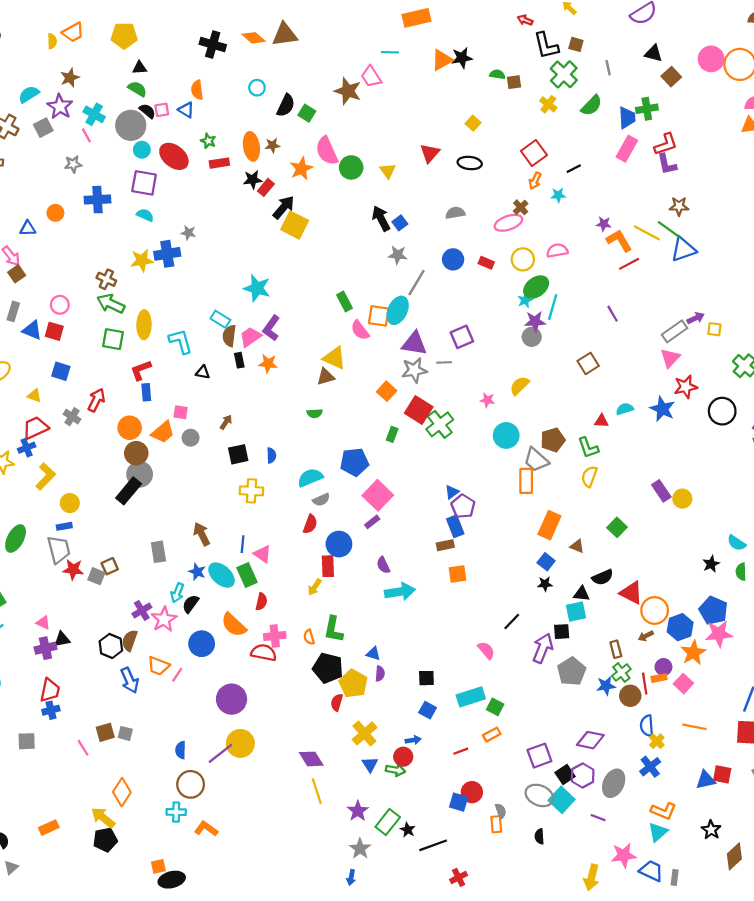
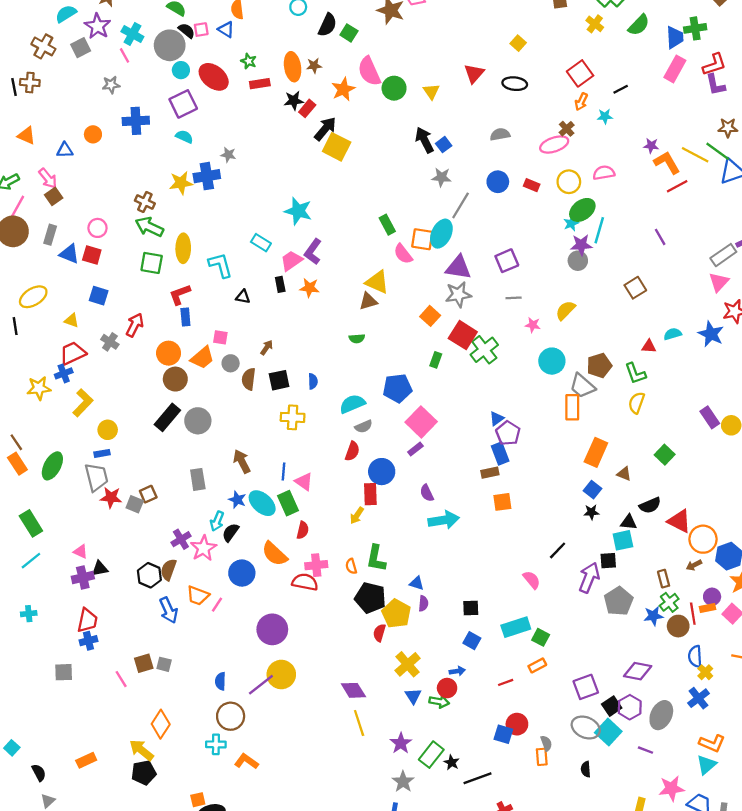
purple square: (144, 183) -> (183, 104), turned -36
brown semicircle: (229, 336) -> (249, 379), moved
gray line: (444, 362) -> (514, 298), moved
gray circle: (140, 474) -> (198, 421), moved

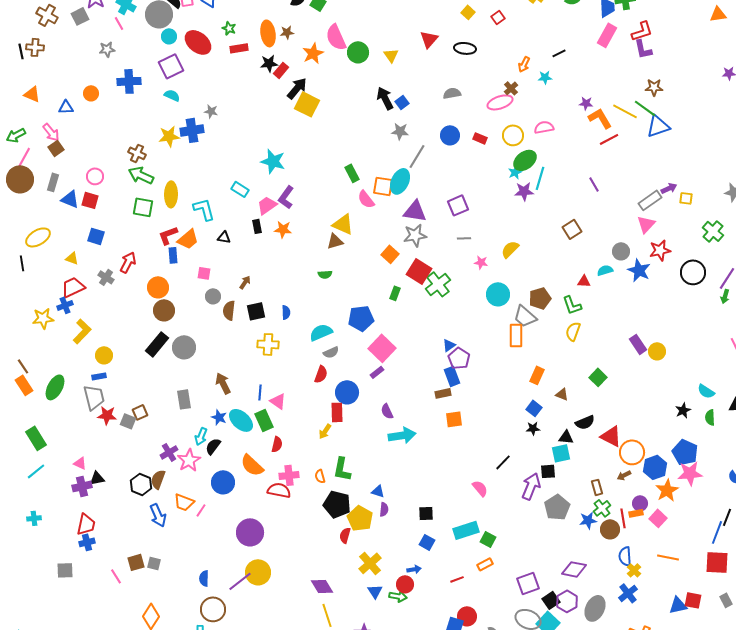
red square: (580, 73) -> (498, 17), moved, size x0.6
gray circle: (578, 261) -> (621, 251), moved
orange trapezoid: (202, 358) -> (188, 239), moved
orange rectangle: (596, 452) -> (537, 375), size x0.7

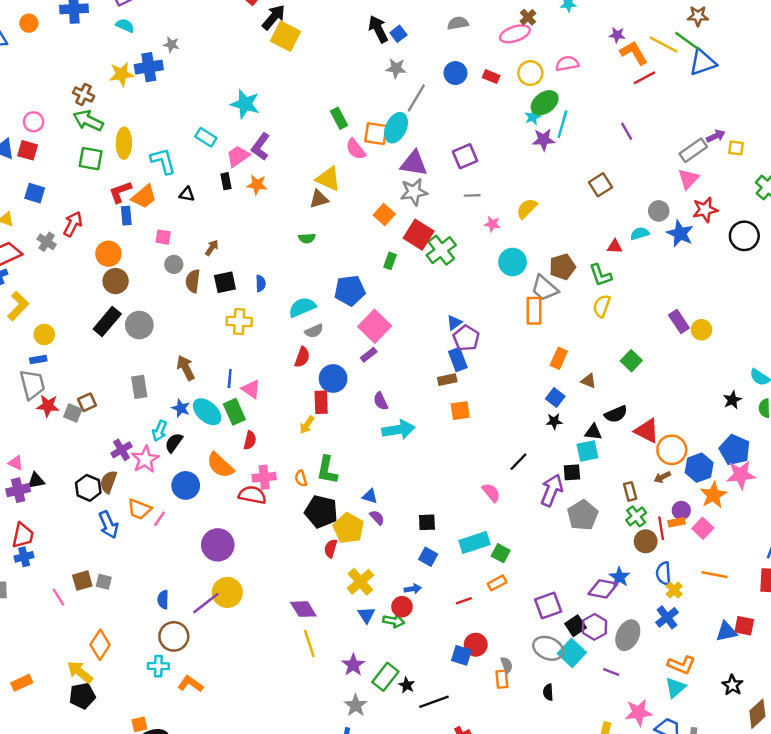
purple semicircle: (384, 509) -> (377, 518), turned -48
blue star: (588, 520) -> (619, 577), moved, turned -30

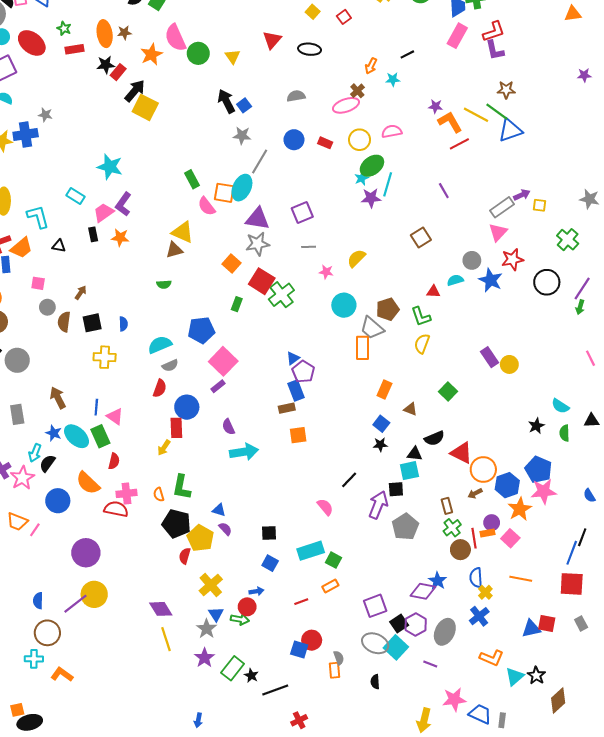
cyan triangle: (675, 688) -> (515, 677), moved
gray star: (356, 705) -> (207, 629), moved

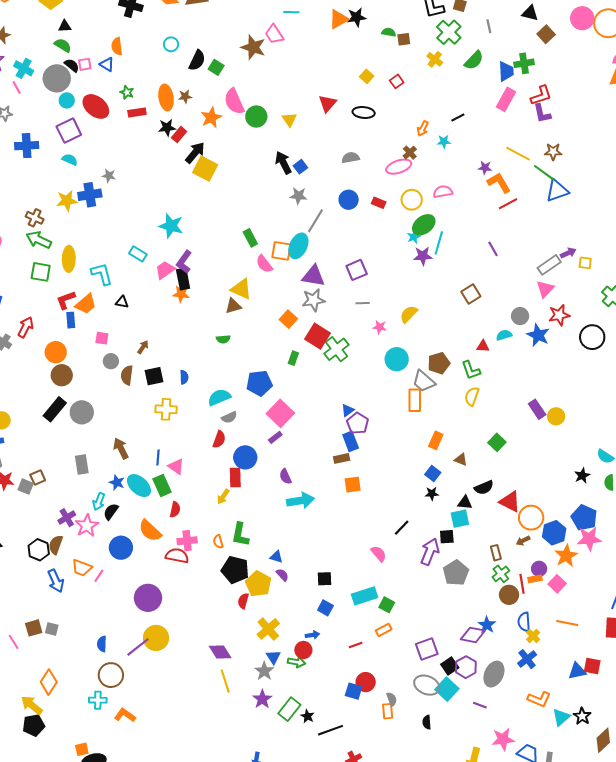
yellow line: (476, 115) -> (518, 154), moved
black rectangle: (93, 234) -> (183, 279), moved, size x1.5

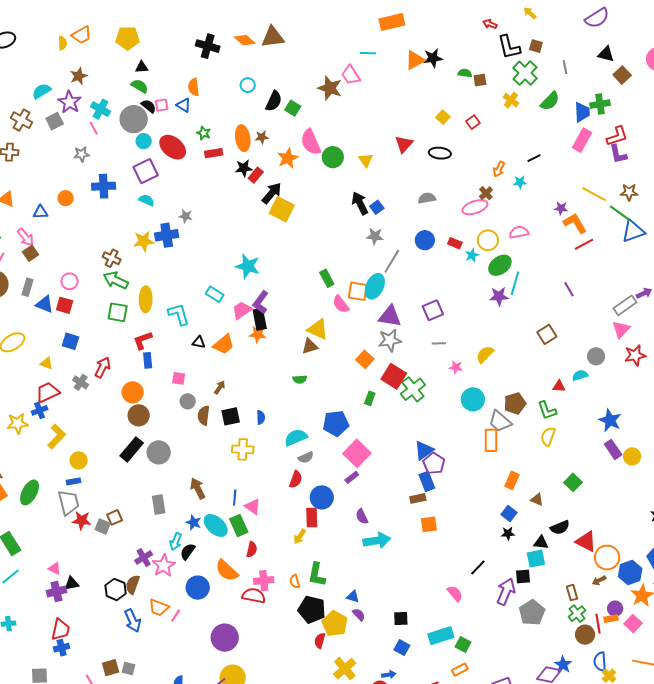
cyan star: (414, 237) -> (472, 255), moved
orange trapezoid: (86, 304) -> (224, 344), moved
blue star: (538, 335) -> (610, 420), moved
blue triangle: (348, 410) -> (424, 450), size x1.5

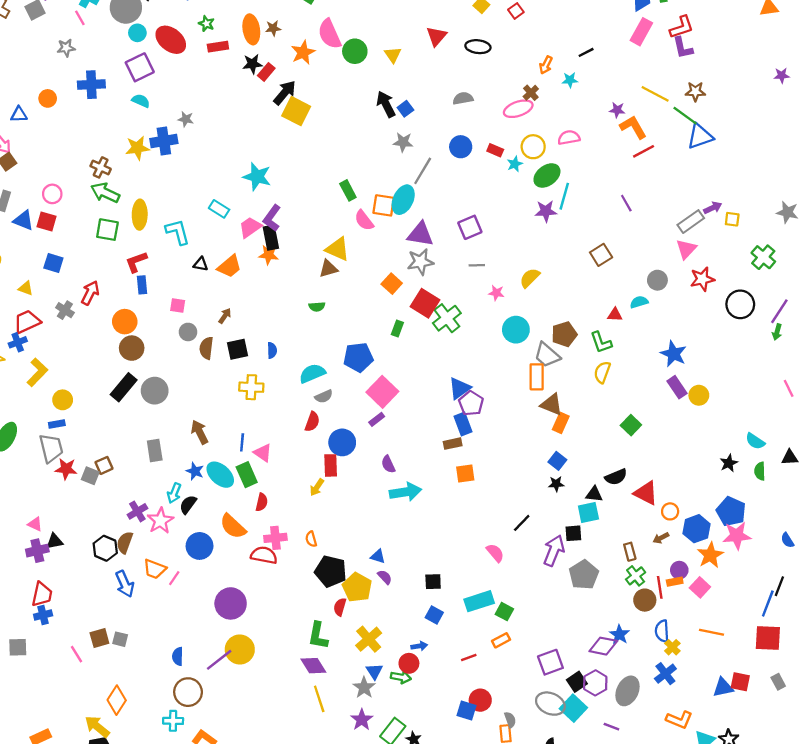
brown triangle: (537, 499) -> (552, 404), moved, size x1.5
orange circle: (607, 558) -> (670, 511), size x0.6
green L-shape: (317, 575) -> (318, 636), moved

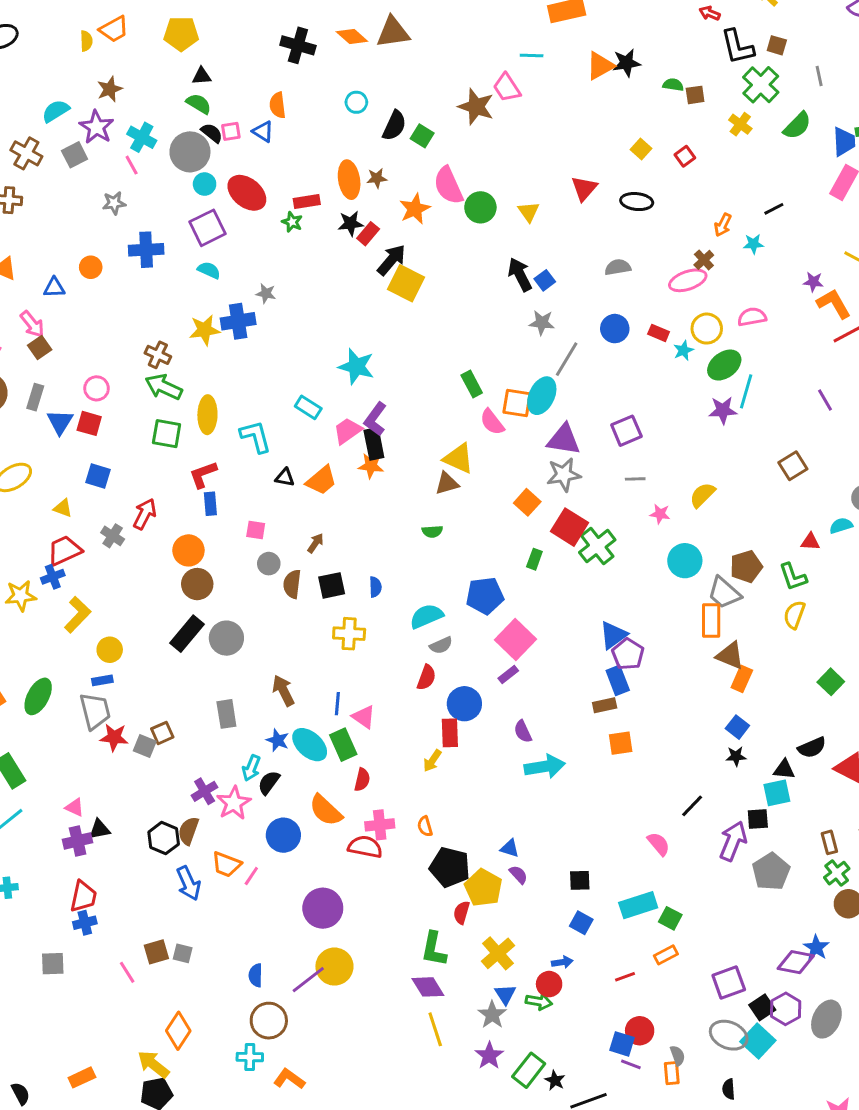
green star: (206, 24) -> (292, 222), moved
blue triangle: (23, 220) -> (60, 422), turned 40
purple line: (611, 727) -> (631, 1064), moved

